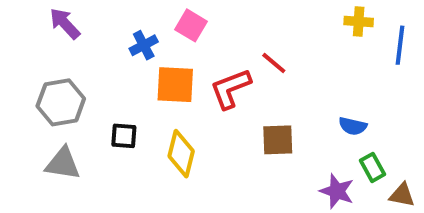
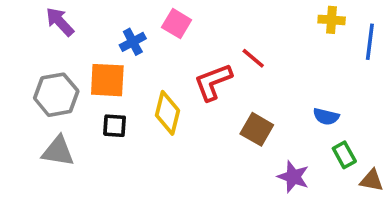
orange square: (175, 85) -> (107, 80), moved
brown square: (278, 140) -> (257, 129), turned 32
yellow diamond: (181, 154) -> (167, 113), moved
purple star: (337, 191) -> (293, 177), moved

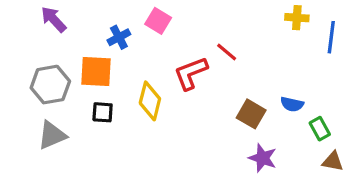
brown square: (257, 129) -> (251, 114), moved
gray triangle: (58, 151) -> (52, 135), turned -32
green rectangle: (344, 155) -> (320, 129), moved

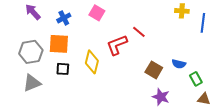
blue cross: (119, 37) -> (64, 18), moved

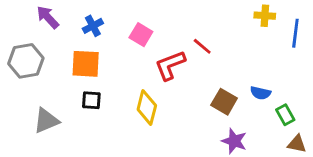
pink square: (97, 13) -> (141, 35), moved
gray hexagon: (31, 52) -> (26, 61), moved
yellow diamond: (92, 62) -> (147, 108), moved

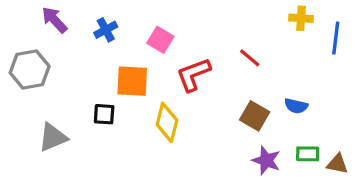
red line: (202, 46) -> (250, 58), moved
orange square: (86, 64) -> (132, 81), moved
green rectangle: (285, 115) -> (308, 154), moved, turned -60

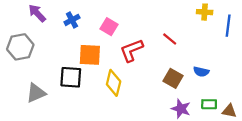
black square: (104, 114) -> (71, 77), size x1.5

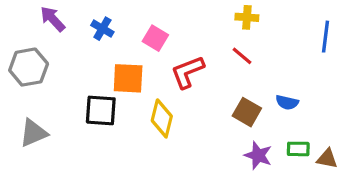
yellow cross: (205, 12) -> (247, 17), moved
blue cross: (72, 20) -> (102, 29), turned -32
gray triangle: (36, 93) -> (33, 133), moved

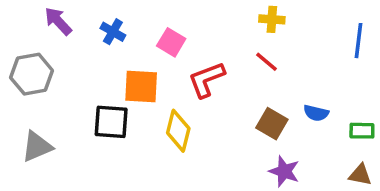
green rectangle: (298, 149) -> (362, 131), moved

